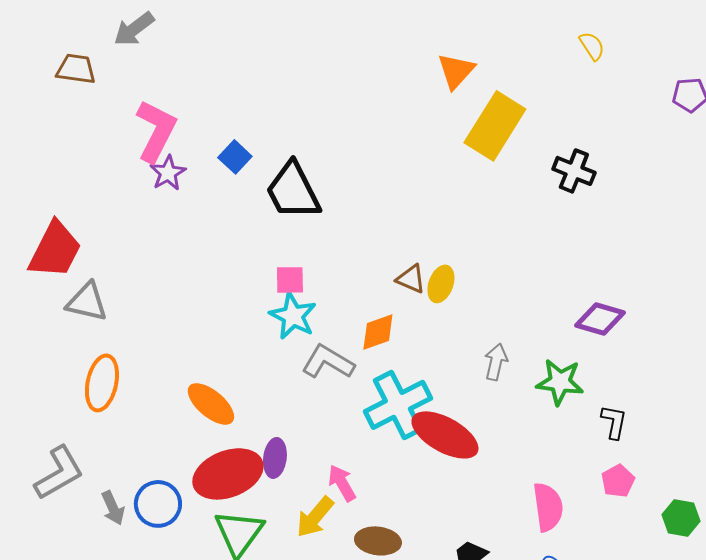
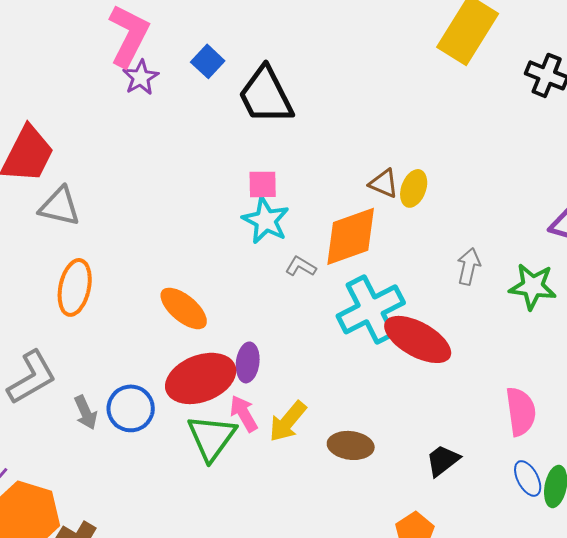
orange diamond: (378, 332) -> (351, 236), size x1.6
gray L-shape: (328, 362) -> (301, 266), size x0.6
pink arrow: (342, 483) -> (244, 413), moved

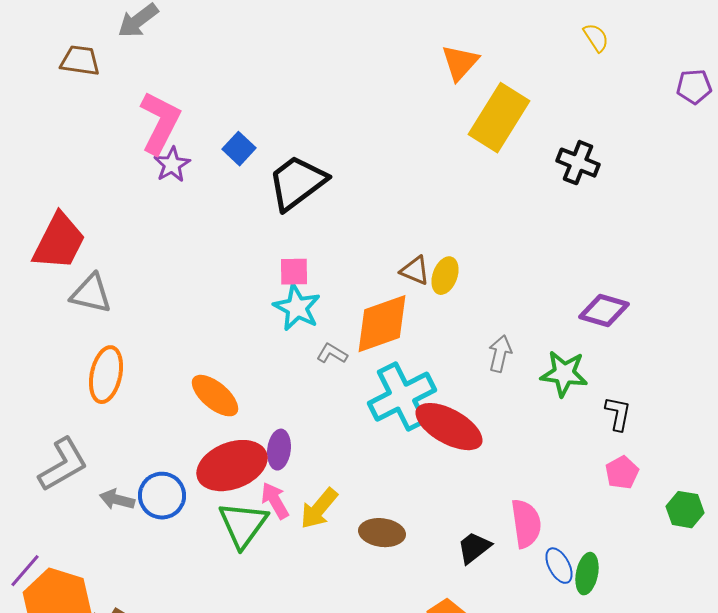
black trapezoid: (266, 95) -> (297, 183), turned 80
pink semicircle: (521, 411) -> (526, 524), moved
gray arrow: (86, 412) -> (117, 500), turned 128

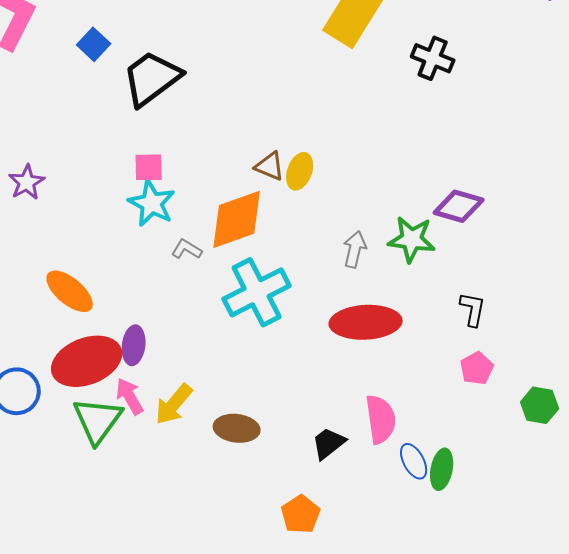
purple star: (172, 165) -> (27, 182), moved
green star: (564, 374) -> (412, 239), moved
red ellipse: (449, 427) -> (366, 322), moved, turned -32

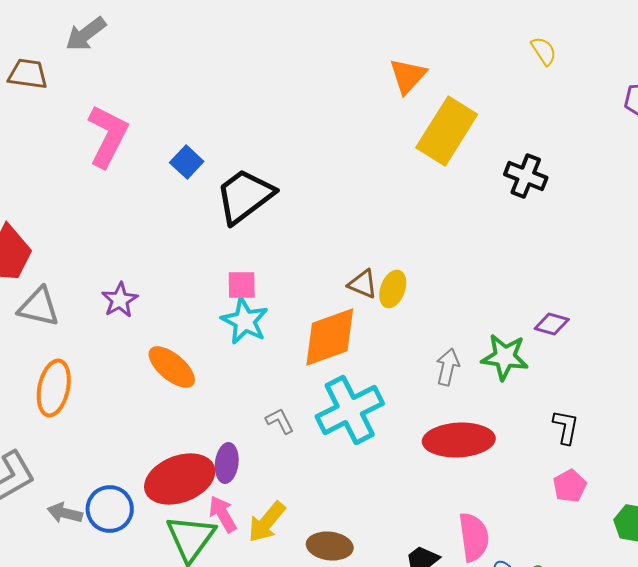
purple diamond: (459, 206) -> (552, 324), size x0.7
gray L-shape: (187, 249) -> (280, 421), moved, turned 32
orange ellipse: (70, 291) -> (172, 367), moved

